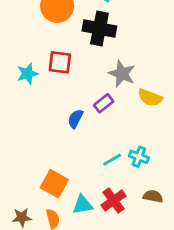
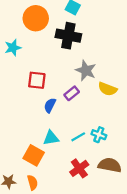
red square: (60, 62) -> (37, 80), moved
cyan star: (27, 74) -> (13, 48), moved
brown semicircle: (153, 196) -> (110, 165), size x1.5
cyan triangle: (82, 205) -> (51, 138), moved

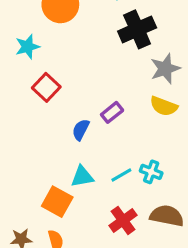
black cross: (68, 36) -> (137, 29), moved, turned -35
gray star: (86, 70) -> (165, 69), moved, turned 30
red square: (37, 80) -> (46, 87), moved, turned 36

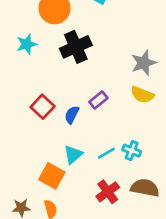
black cross: (137, 29) -> (76, 47), moved
red square: (46, 87) -> (43, 107), moved
cyan triangle: (82, 177) -> (73, 155), turned -30

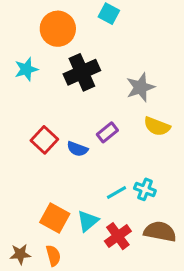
gray star: (144, 63) -> (140, 87), moved
blue semicircle: (72, 115) -> (77, 149), turned -96
cyan triangle: (73, 155) -> (88, 221), moved

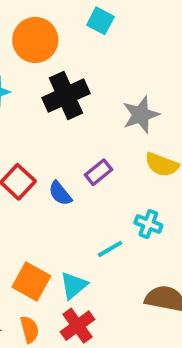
blue semicircle: (77, 149) -> (60, 193), turned 30
cyan cross: (145, 189) -> (148, 224), moved
red cross: (118, 236) -> (77, 326), moved

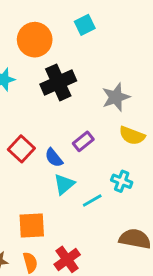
cyan square: (100, 21) -> (85, 25), turned 36
orange square: (31, 282) -> (32, 226), turned -32
cyan triangle: (74, 285) -> (64, 184), moved

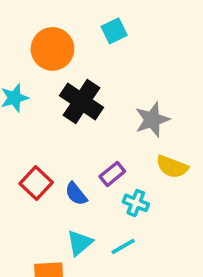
black cross: (58, 82) -> (81, 101), turned -32
cyan cross: (122, 181) -> (136, 203), moved
cyan triangle: (64, 184) -> (80, 243), moved

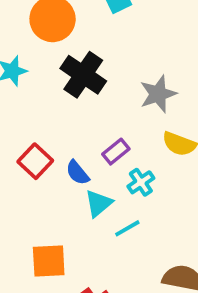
cyan cross: (136, 203) -> (141, 182), turned 35
cyan triangle: (80, 243) -> (99, 203), moved

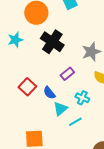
purple rectangle: (116, 152) -> (67, 74), moved
cyan cross: (141, 182) -> (82, 98), turned -32

